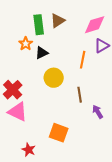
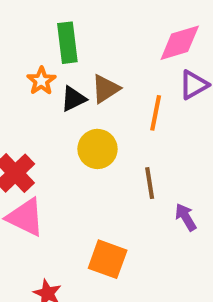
brown triangle: (58, 21) -> (106, 89), moved

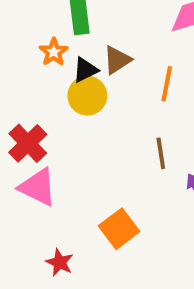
yellow circle: (97, 149) -> (87, 96), moved
orange square: (108, 259) -> (119, 229), turned 33

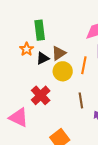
yellow circle: (87, 96) -> (63, 71), moved
red cross: (28, 143) -> (41, 95), moved

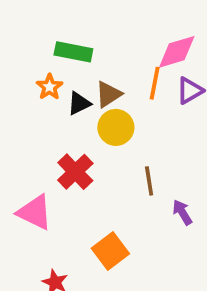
green rectangle: (40, 30) -> (73, 52), turned -72
orange line: (84, 65) -> (155, 83), moved

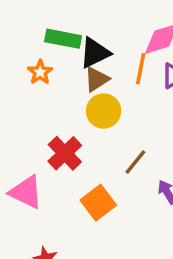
black triangle: (79, 103) -> (95, 53), moved, size x1.4
brown line: (149, 181) -> (135, 162), turned 48
orange square: (110, 251) -> (98, 203), moved

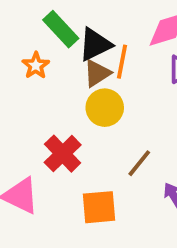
green rectangle: (63, 39) -> (61, 29), turned 36
orange line: (141, 69) -> (122, 62), moved
orange square: (98, 203) -> (99, 207), turned 32

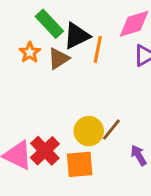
brown triangle: (97, 73) -> (59, 59), moved
yellow circle: (105, 108) -> (89, 131), moved
red cross: (63, 154) -> (45, 151), moved

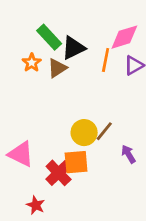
orange line: (98, 49) -> (106, 60), moved
red cross: (45, 151) -> (59, 173), moved

